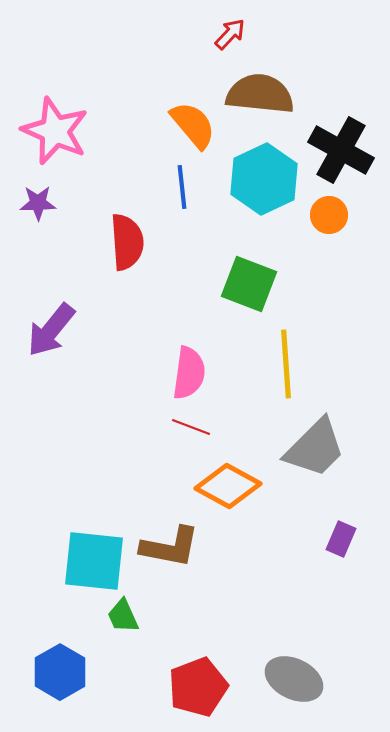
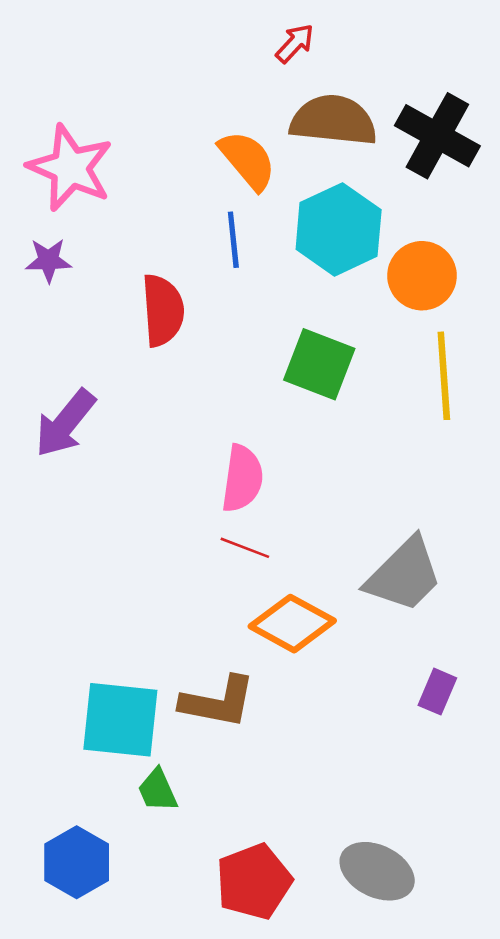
black cross: (341, 150) -> (437, 136), moved
orange circle: (329, 215) -> (422, 276), size x1.4
yellow line: (286, 364) -> (444, 376), moved

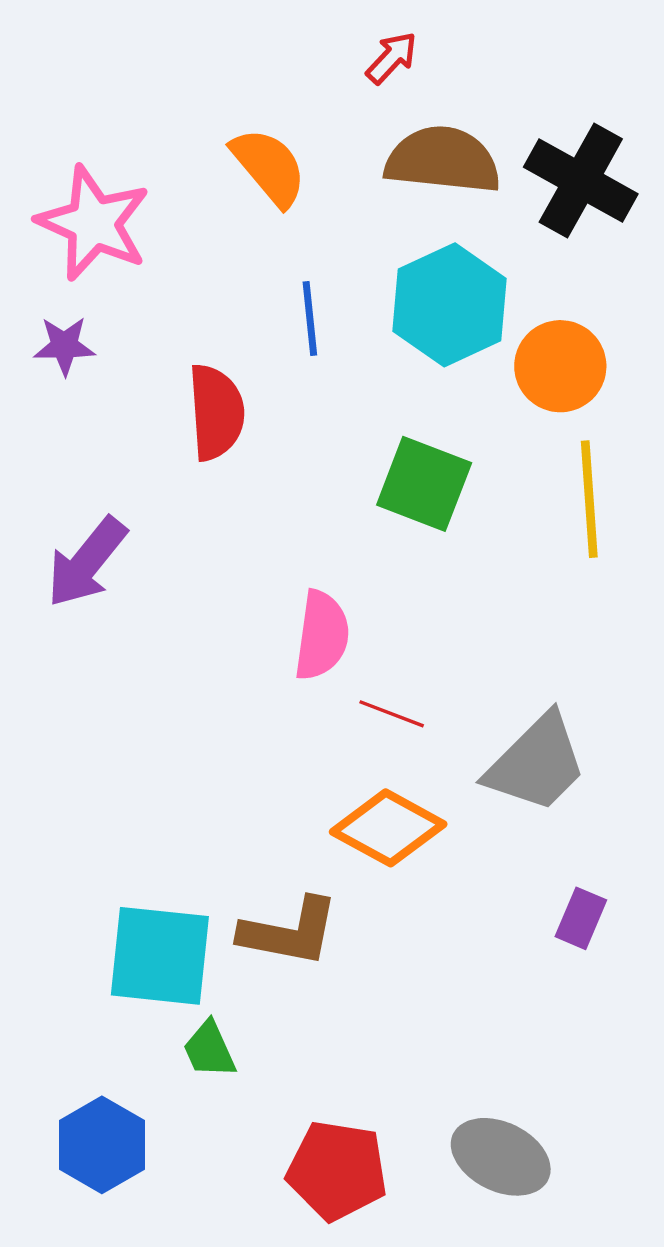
orange semicircle: (247, 160) -> (269, 167), moved
red line: (245, 548) -> (392, 714), moved
red pentagon: (254, 882) -> (337, 1170), turned 30

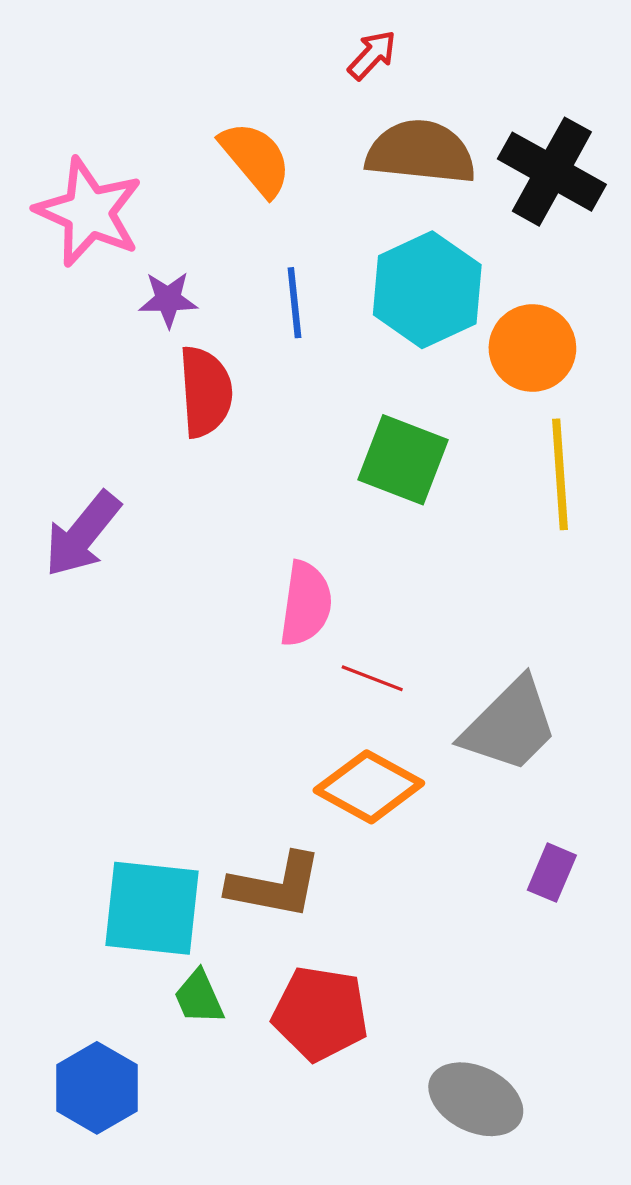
purple star: (64, 346) -> (168, 299), moved
red pentagon: (337, 1170) -> (320, 1013), moved

